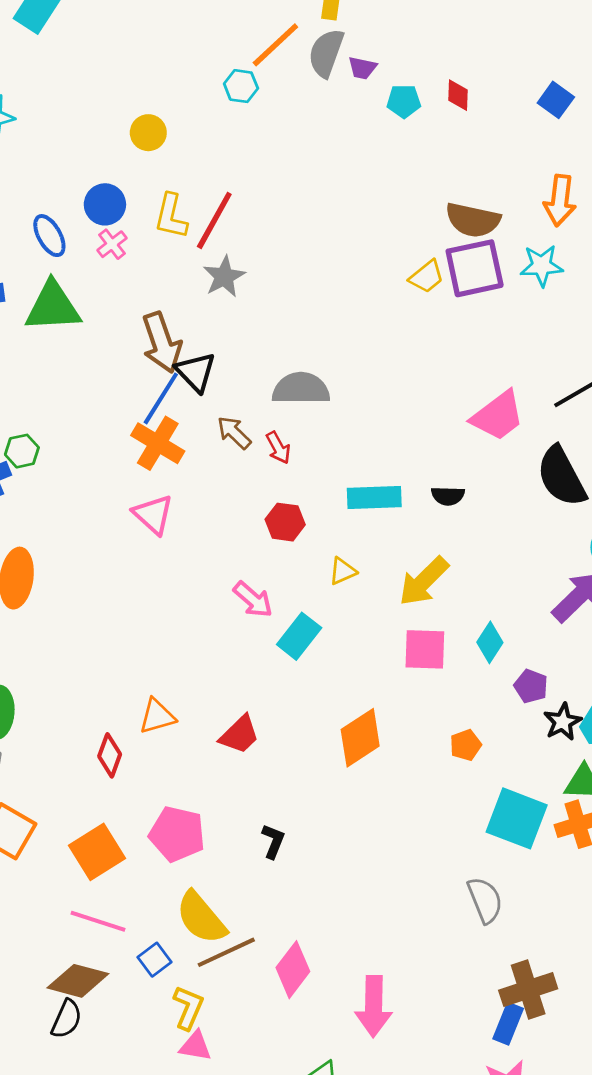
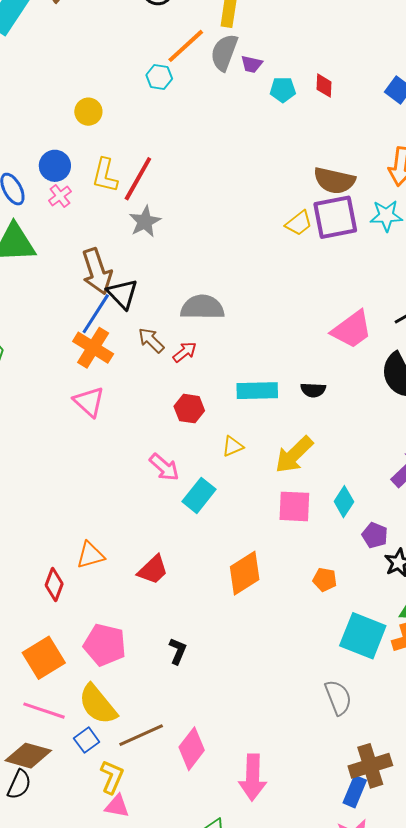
red arrow: (278, 448) -> (185, 352), turned -100
orange pentagon: (466, 745) -> (325, 580), turned 30
yellow semicircle: (201, 918) -> (98, 704), moved

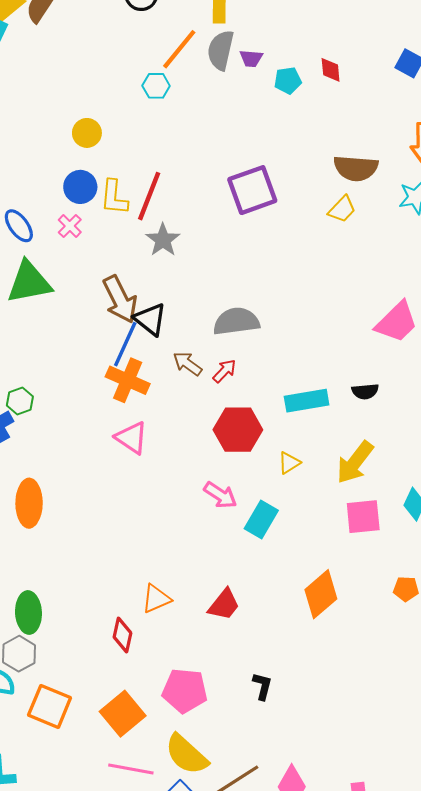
blue circle: (55, 166) -> (80, 187), moved
purple square: (335, 217) -> (252, 190), moved
yellow trapezoid: (299, 223) -> (342, 209), moved
red hexagon: (189, 409) -> (238, 430), size x1.5

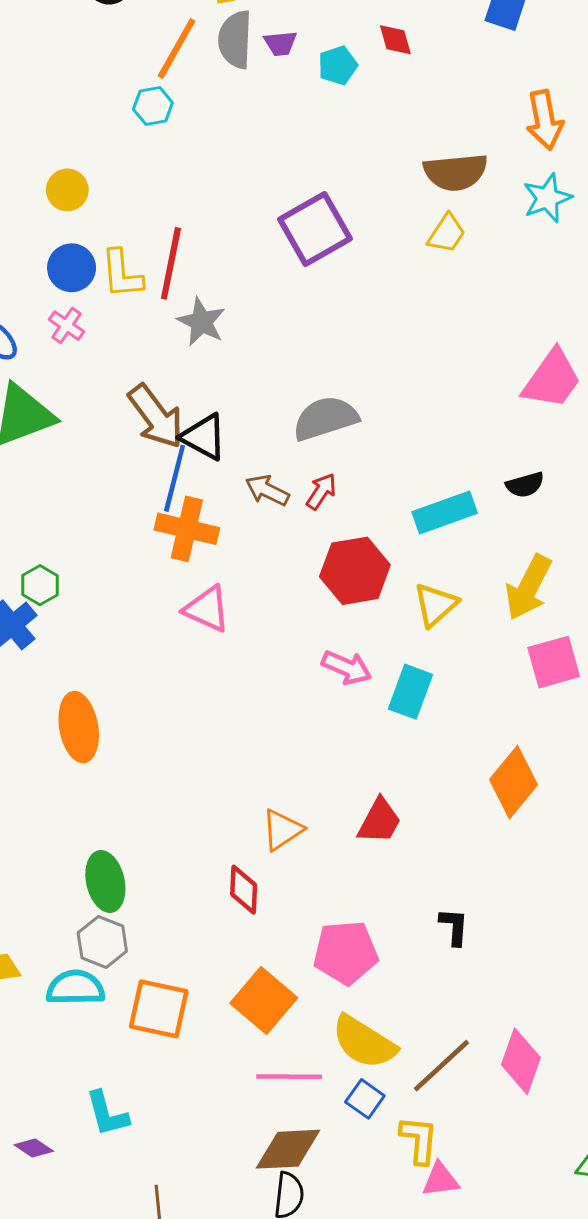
yellow triangle: (289, 463) -> (436, 605), size x1.4

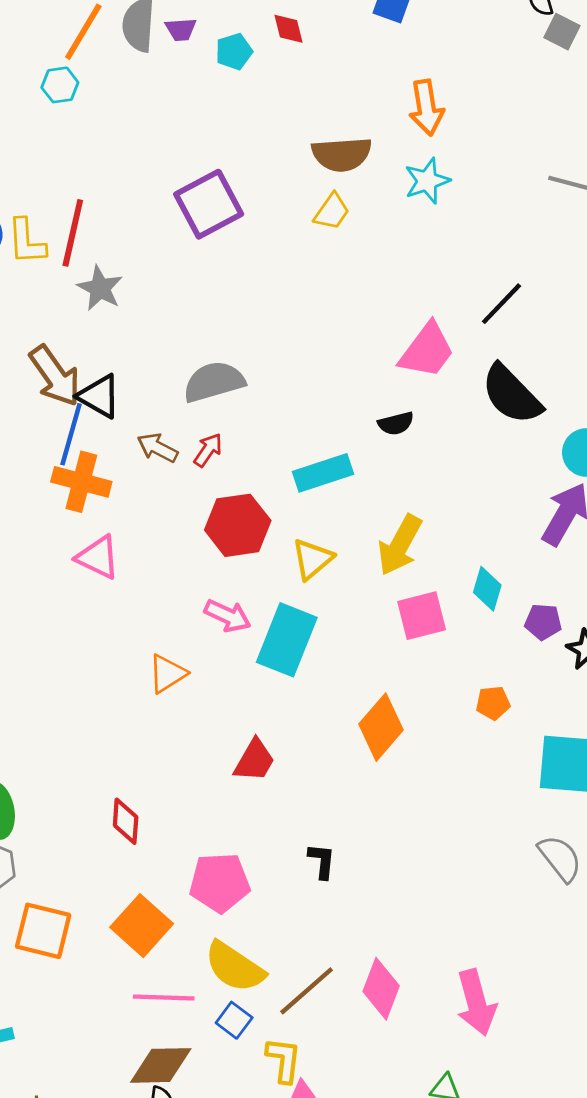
black semicircle: (525, 485) -> (396, 423), moved
cyan rectangle: (410, 692) -> (287, 640), size x1.4
orange triangle: (282, 830) -> (167, 674), moved

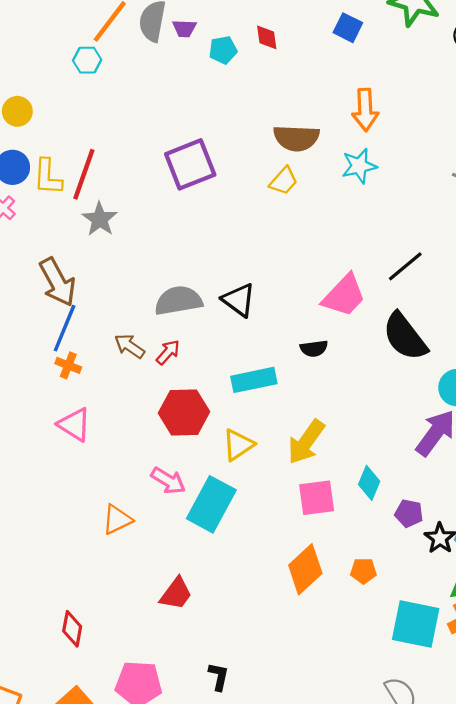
black triangle: (99, 396) -> (239, 300), moved
orange cross: (81, 482) -> (68, 365), size x0.6
orange diamond: (381, 727) -> (305, 569), moved

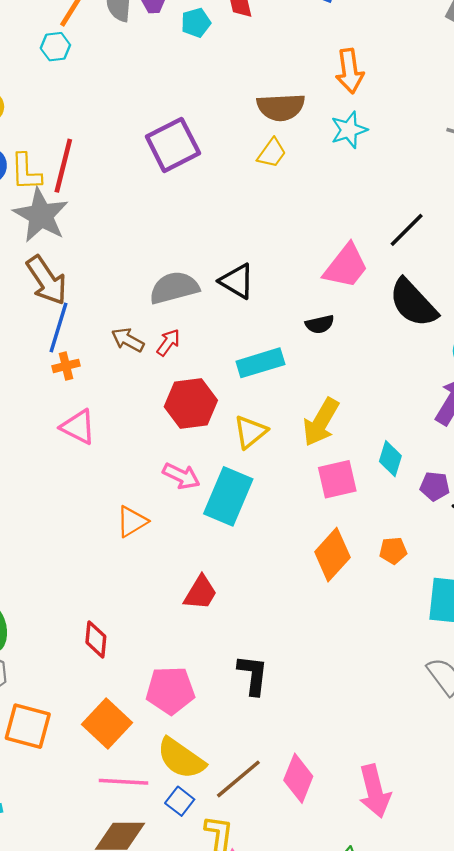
gray star: (100, 219) -> (41, 215), moved, size x1.5
orange cross: (68, 365) -> (66, 366), turned -30
black L-shape: (219, 677) -> (253, 675), size x1.4

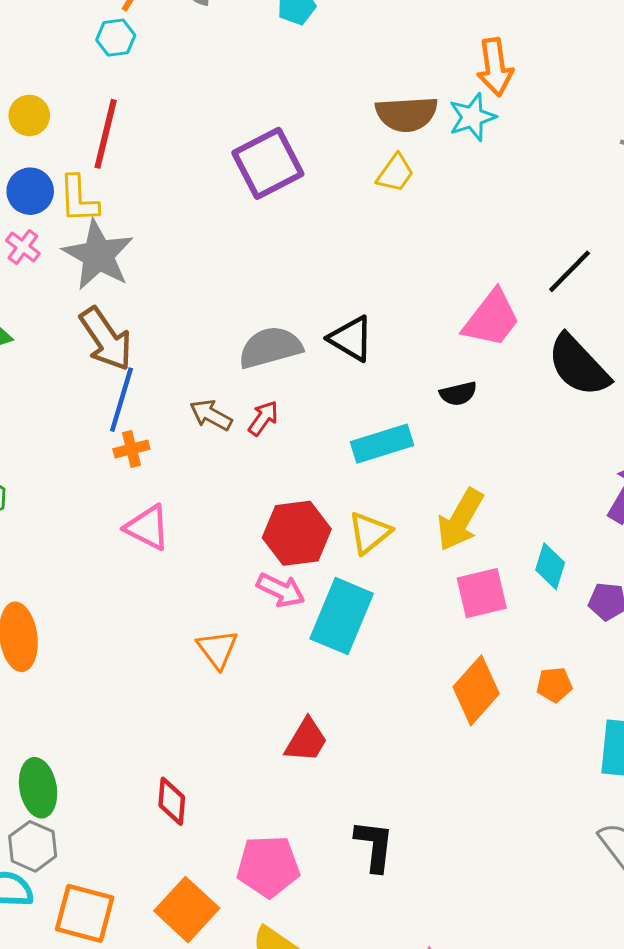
cyan star: (349, 130) -> (472, 117), moved
red line: (63, 166) -> (106, 134), moved
red hexagon: (191, 404) -> (297, 533), moved
orange triangle: (132, 522) -> (217, 649), turned -36

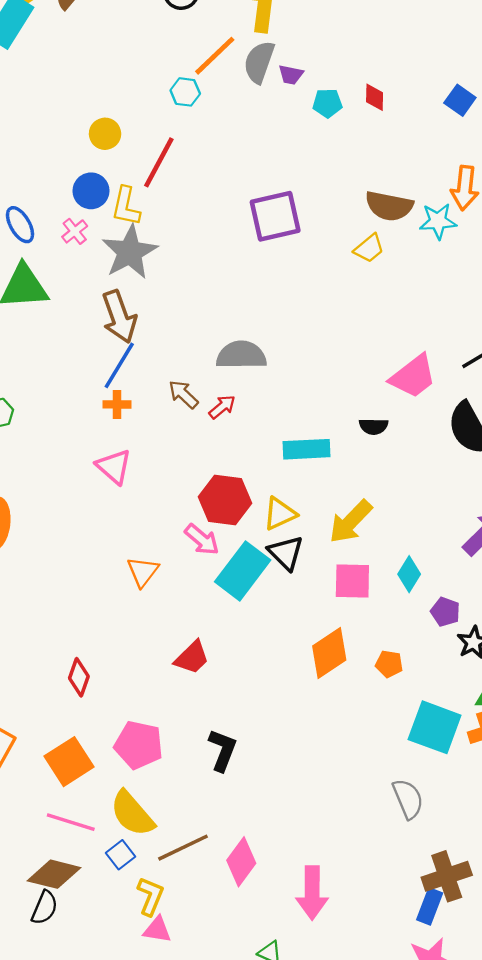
black triangle: (351, 339) -> (286, 553), moved

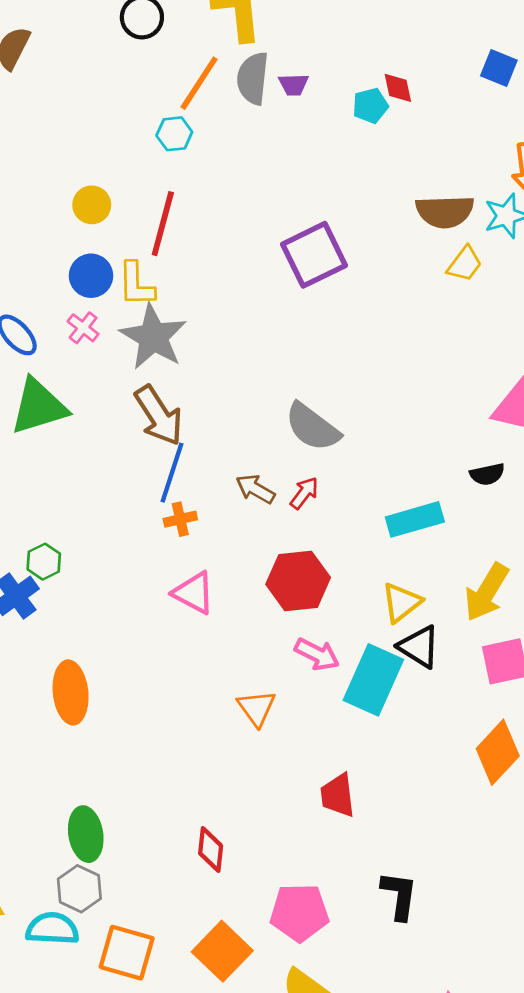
cyan pentagon: (327, 103) -> (370, 106), moved
yellow trapezoid: (369, 248) -> (465, 264), moved
gray semicircle: (241, 355) -> (312, 427), turned -129
red hexagon: (225, 500) -> (298, 581), moved
red trapezoid: (192, 658) -> (338, 795), turned 141

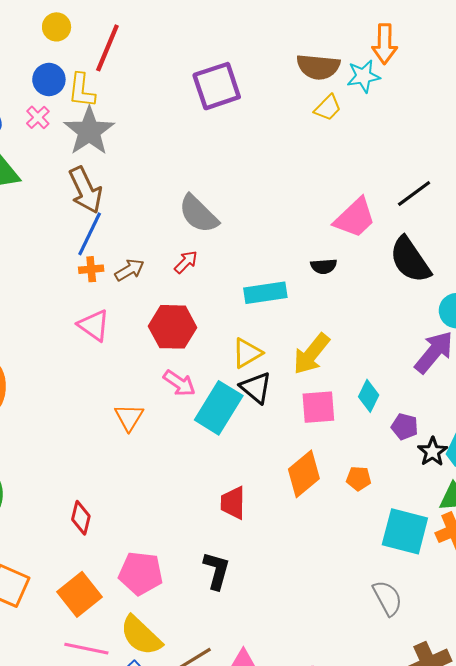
brown arrow: (255, 489) -> (130, 270), moved, turned 112
red trapezoid: (338, 795) -> (233, 503), moved

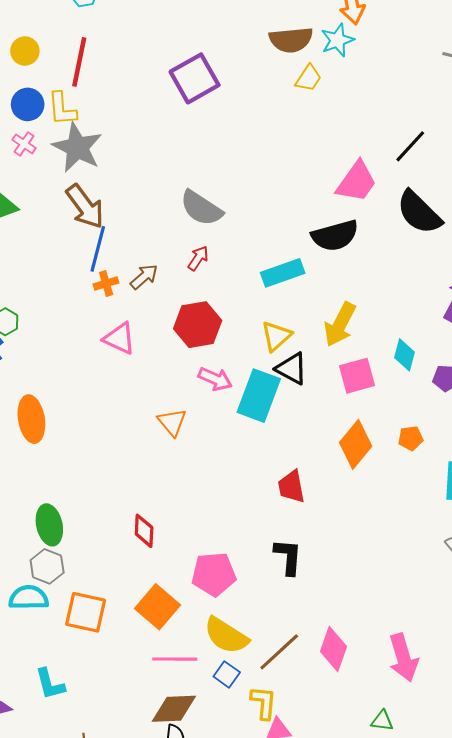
black semicircle: (324, 266) -> (335, 236), size x1.8

